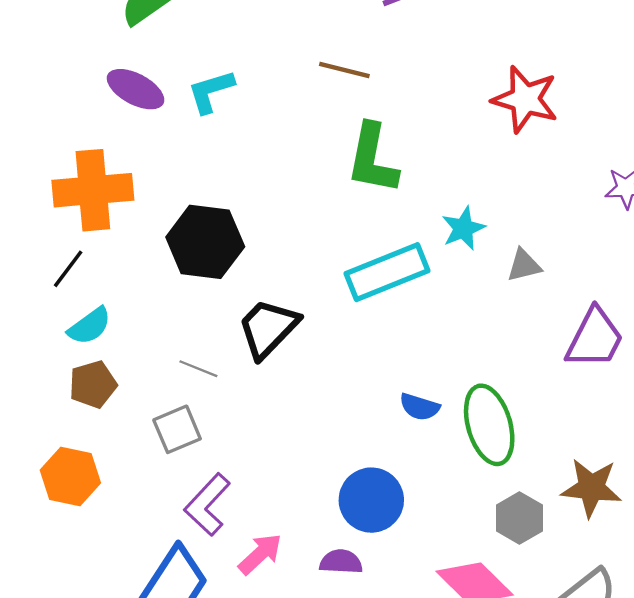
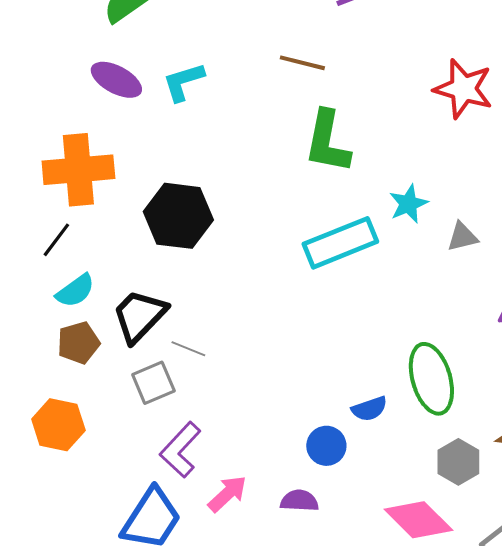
black trapezoid: (268, 328) -> (139, 316), moved
gray line: (198, 369) -> (188, 349), moved
blue semicircle: (420, 407) -> (369, 409), moved, turned -36
blue circle: (371, 500) -> (326, 446), size x0.7

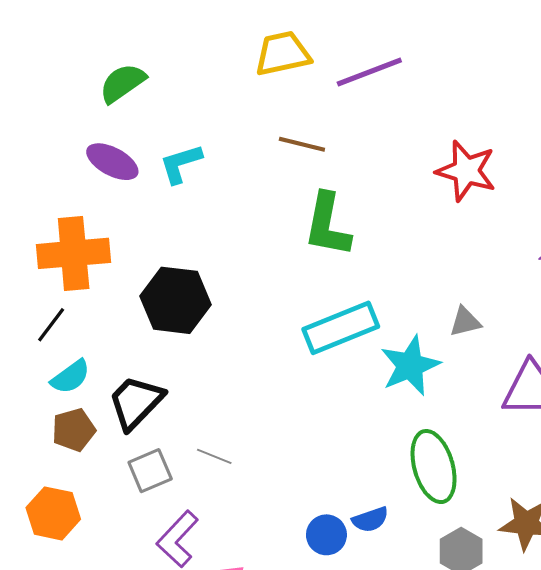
cyan star: (408, 204) -> (410, 366), moved, size x1.5
gray line: (188, 349) -> (214, 456), moved
blue semicircle: (369, 409) -> (370, 520), moved

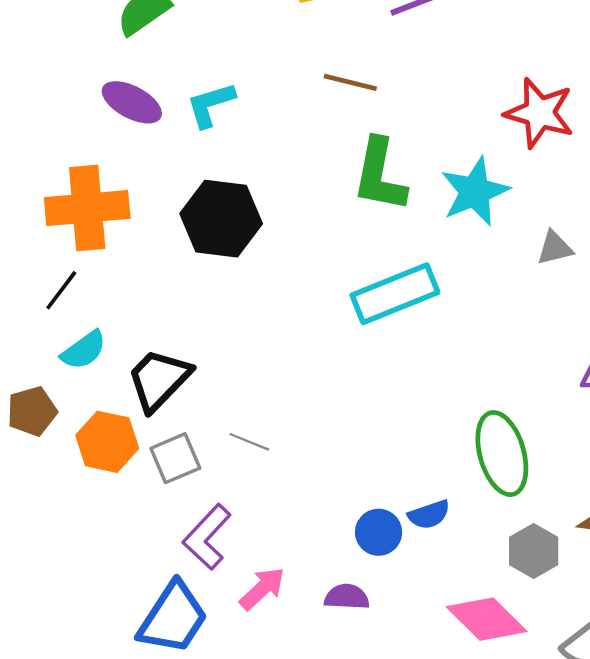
black hexagon: (176, 300) -> (221, 219), moved
gray triangle: (465, 322) -> (555, 248), moved
cyan star: (410, 366) -> (475, 192), moved
brown pentagon: (74, 430) -> (32, 411), moved
orange hexagon: (53, 513) -> (107, 442), moved

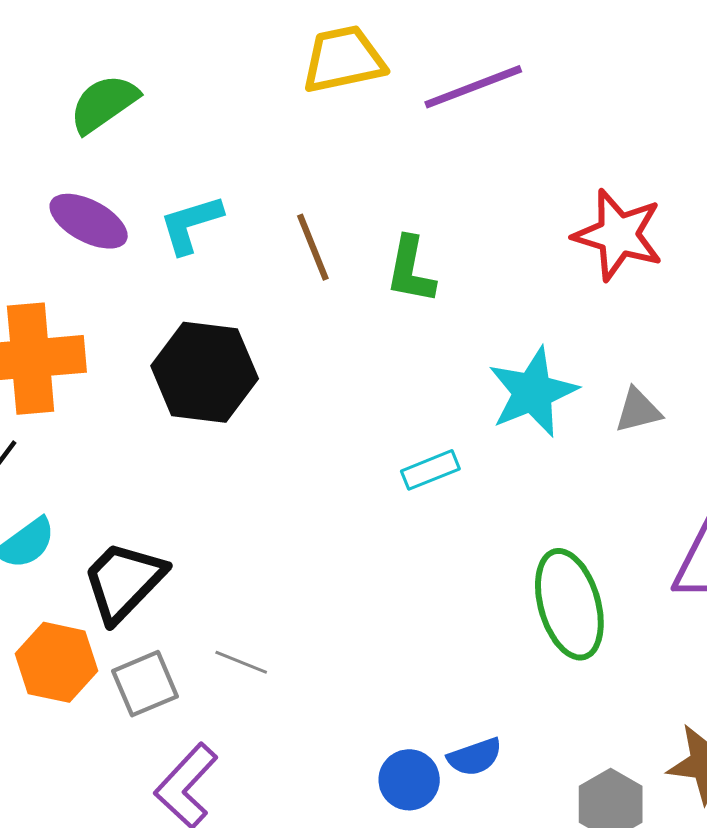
brown line: (350, 82) -> (313, 247), moved, turned 54
green L-shape: (380, 175) -> (411, 270), moved, size x0.7
cyan star: (475, 192) -> (533, 392), moved
cyan rectangle: (395, 294) -> (430, 470), size x0.5
green ellipse: (502, 454) -> (569, 604), moved

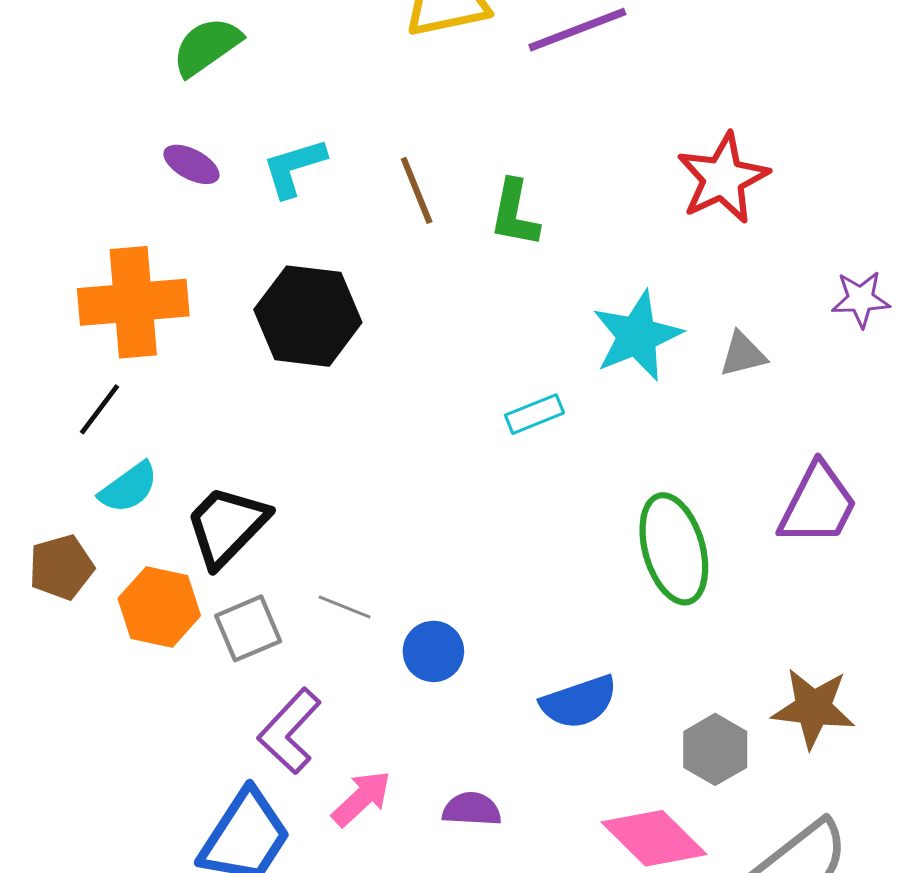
purple ellipse: (89, 221) -> (191, 164), size x0.7
red star: (618, 235) -> (723, 178), turned 30
blue semicircle: (475, 757) -> (579, 702), size x1.4
blue circle: (409, 780) -> (433, 651), moved

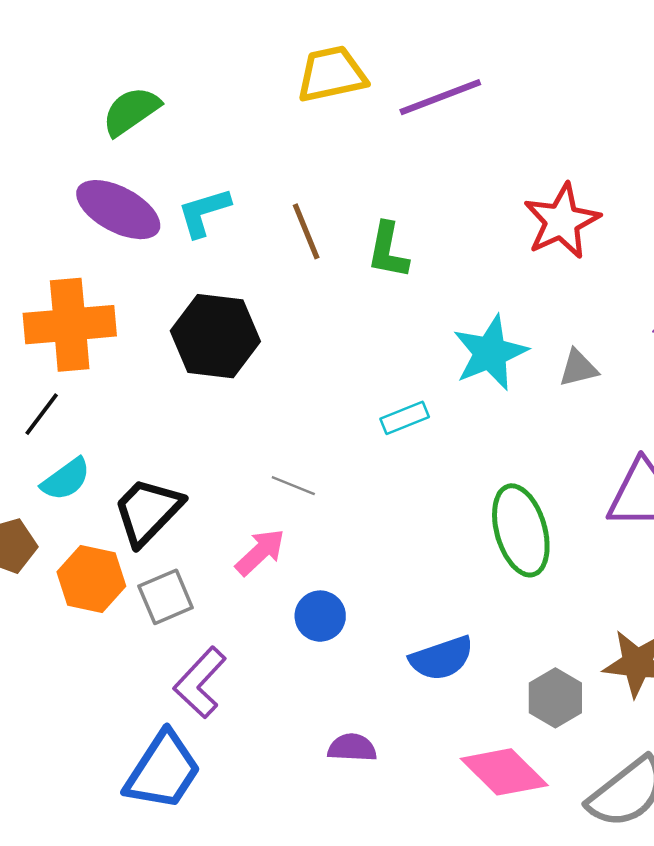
purple ellipse: (191, 164) -> (118, 210), size x1.8
gray line: (345, 607) -> (293, 486), moved
pink arrow: (361, 798) -> (260, 552), moved

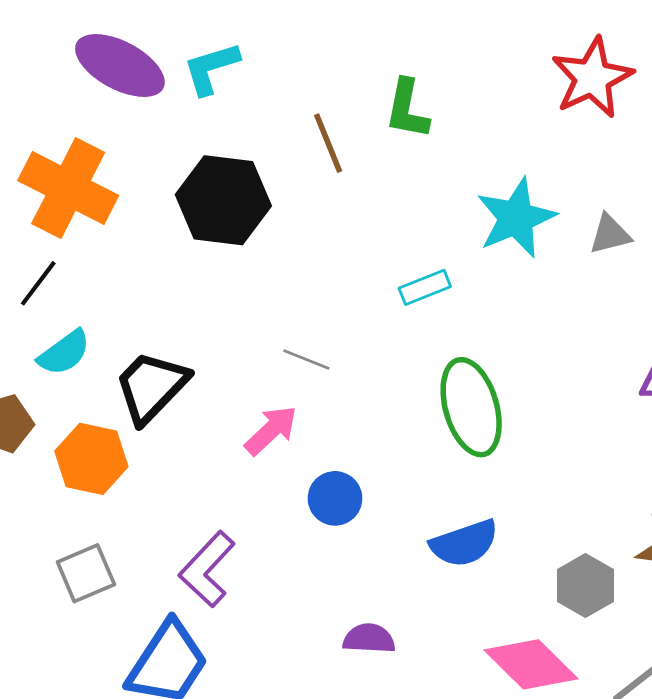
brown line: (306, 231) -> (328, 143), moved
orange cross: (70, 325) -> (68, 188), turned 32
green ellipse: (521, 530) -> (471, 407), moved
gray square: (166, 597) -> (86, 573), moved

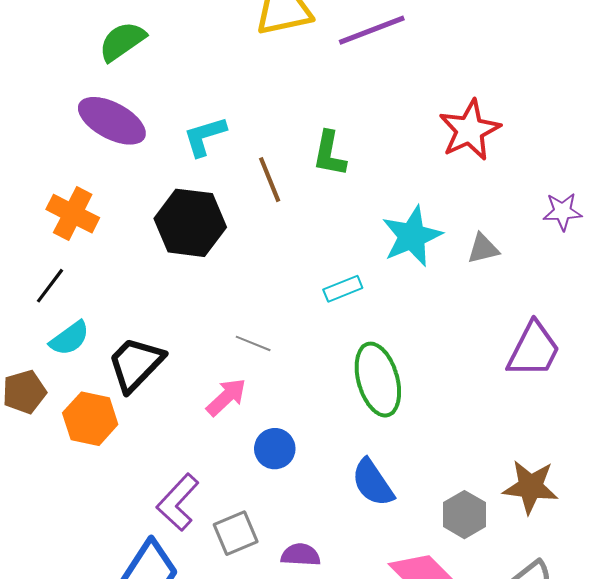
cyan L-shape: (211, 68) -> (205, 136), moved
orange cross: (68, 188) -> (73, 214), size x0.7
blue semicircle: (464, 543) -> (373, 483), turned 75
gray square: (86, 573) -> (236, 533), moved

